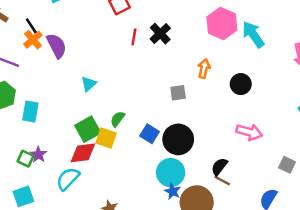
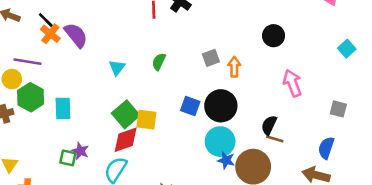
orange arrow: (204, 69) -> (234, 67), moved
green semicircle: (118, 119) -> (159, 62), moved
pink arrow: (249, 132) -> (292, 83), turned -115

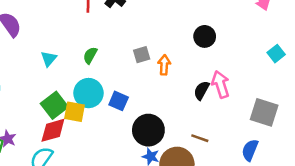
black circle: (221, 106) -> (148, 130), moved
gray square: (338, 109) -> (264, 112), size x1.6
black semicircle: (269, 125) -> (202, 90), moved
cyan circle: (220, 142) -> (88, 93), moved

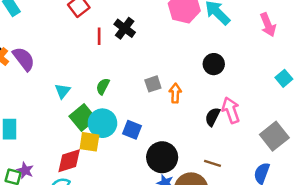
green square: (54, 105) -> (83, 118), moved
gray square: (264, 112) -> (274, 136), turned 36

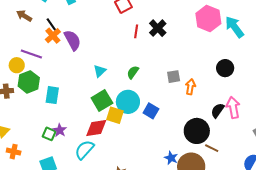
green square: (83, 118) -> (102, 100), moved
black circle: (162, 157) -> (197, 131), moved

